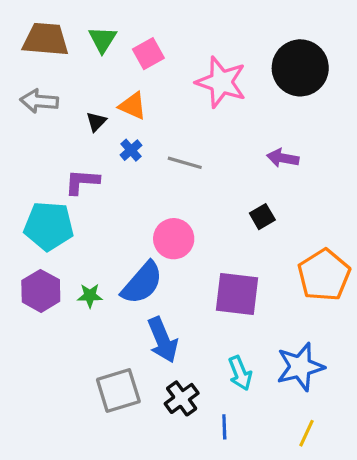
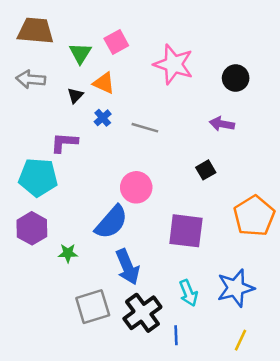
green triangle: (103, 39) -> (80, 53), moved
black circle: (300, 68) -> (236, 78), moved, size x0.6
green star: (90, 296) -> (68, 253), moved
black cross: (182, 398) -> (142, 313), size x1.4

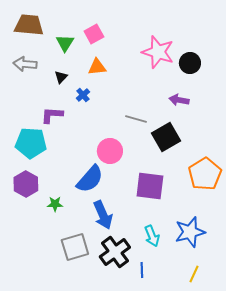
pink star: (173, 64) -> (158, 52), moved
orange triangle: (104, 83) -> (97, 67), moved, turned -30
gray line: (145, 128) -> (136, 119), moved
black square: (206, 170) -> (166, 137), size x1.8

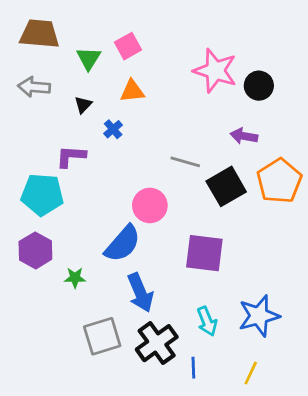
orange pentagon: (205, 174) -> (279, 181), moved
yellow line: (194, 274) -> (251, 373), moved

